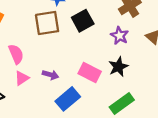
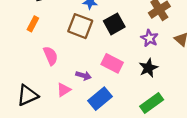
brown square: (47, 23) -> (80, 26), turned 30
pink rectangle: (90, 72) -> (112, 63), moved
pink triangle: (22, 78) -> (64, 90), moved

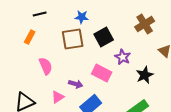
brown square: (80, 26) -> (73, 39), turned -30
purple star: (149, 38) -> (123, 57), moved
black star: (148, 68) -> (145, 75), moved

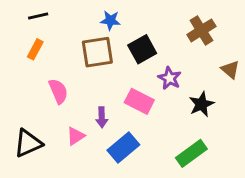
black line: (40, 14) -> (38, 16), moved
purple arrow: (76, 84) -> (102, 117), turned 72

